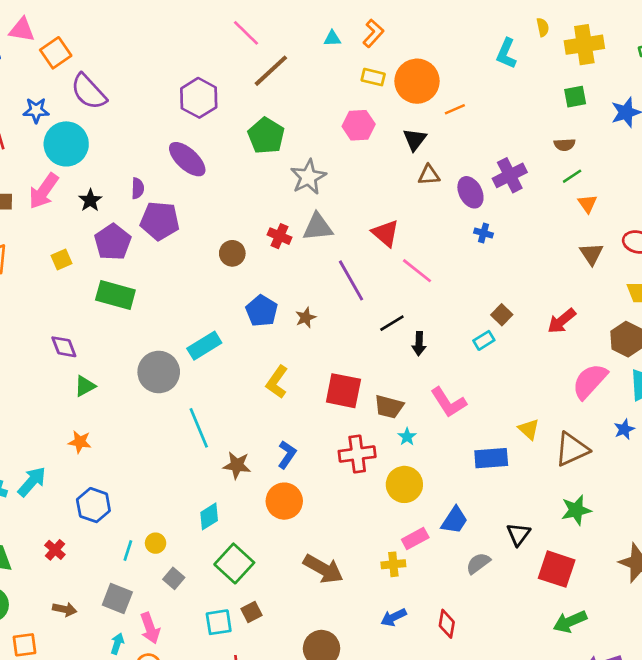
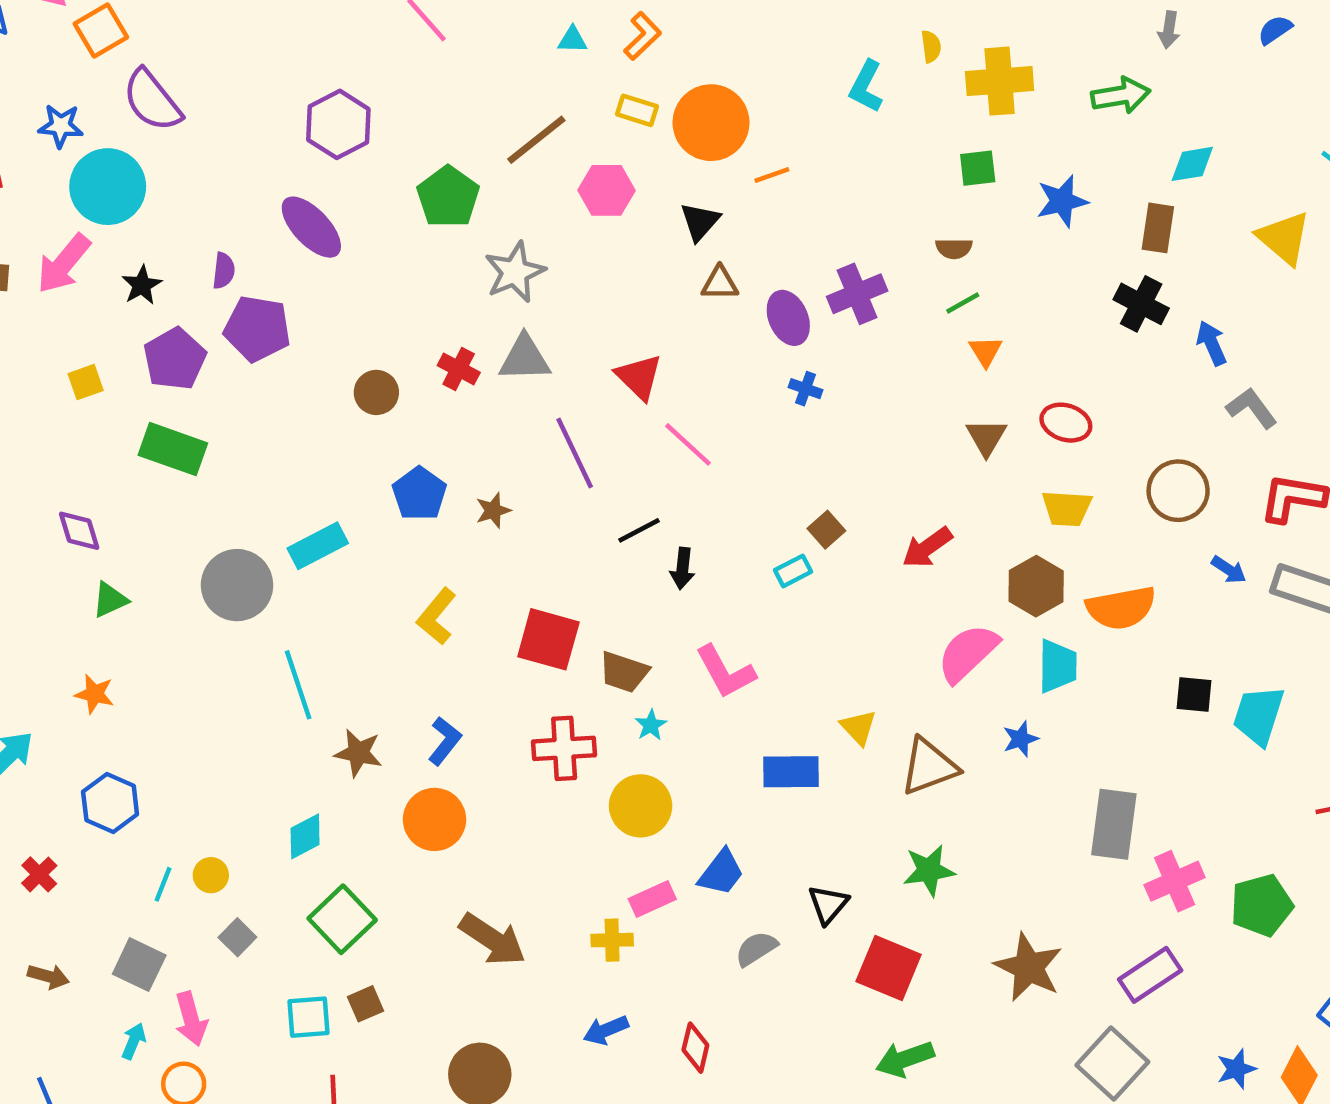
brown line: (271, 71) -> (536, 140), moved

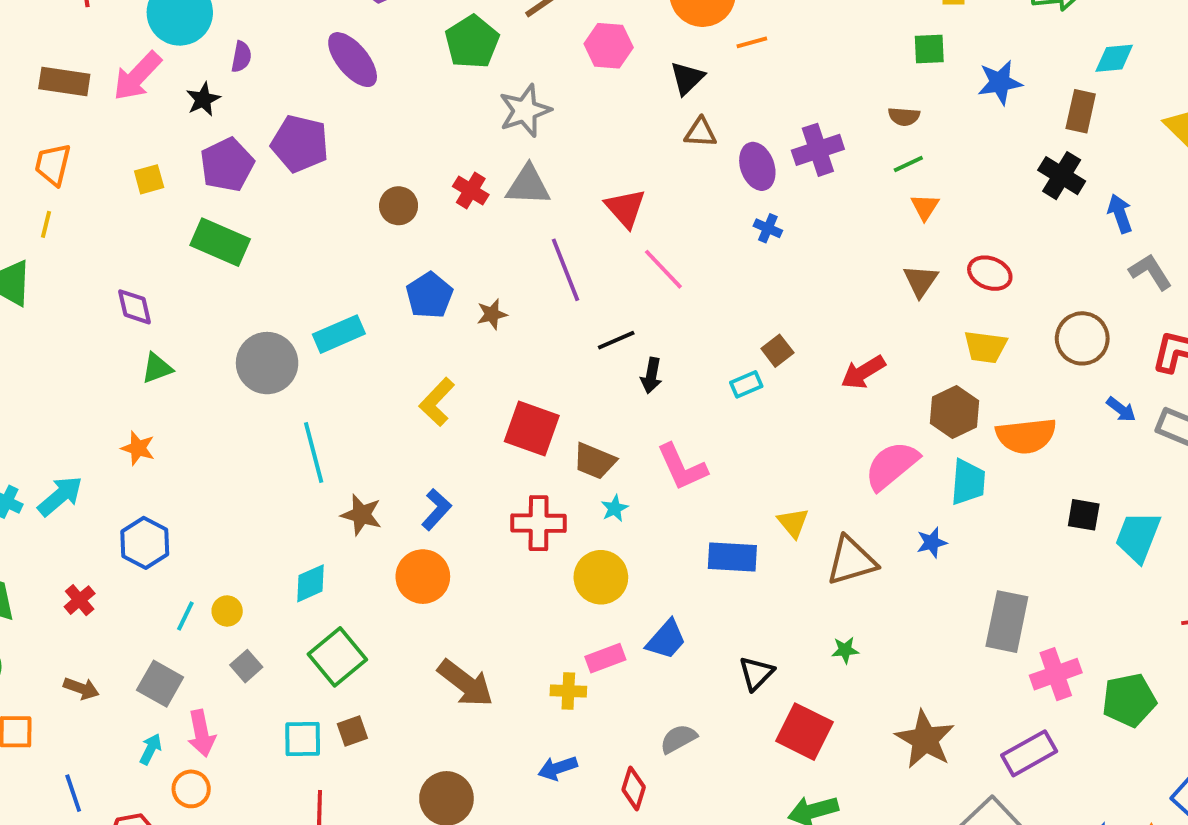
purple semicircle: (224, 271) -> (241, 57), moved
green star: (929, 870) -> (845, 650), size x0.6
gray semicircle: (756, 949) -> (678, 739), moved

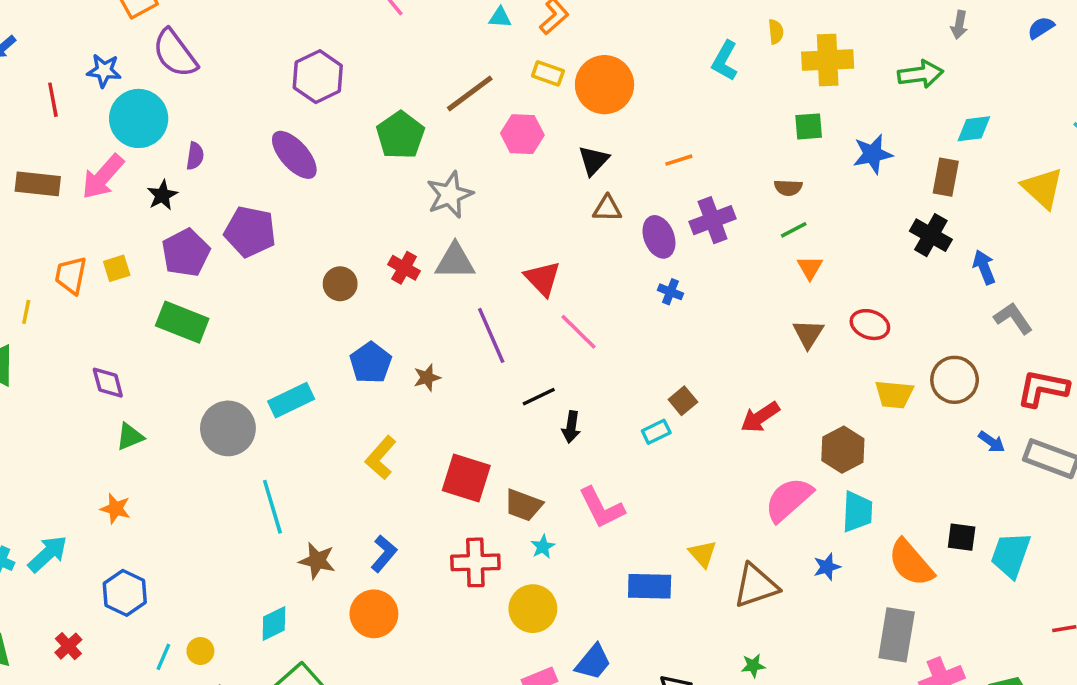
orange line: (752, 42) -> (679, 160), moved
orange trapezoid: (53, 164) -> (71, 275), moved
yellow trapezoid: (985, 347) -> (894, 394), moved
orange semicircle: (1026, 436) -> (911, 563), moved, turned 58

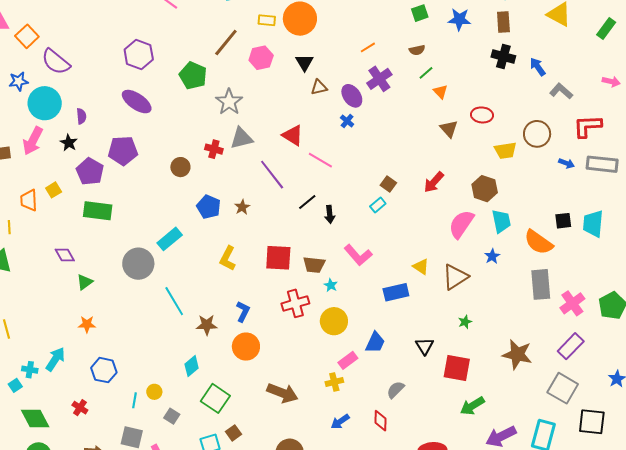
blue star: (873, 154) -> (459, 19), turned 30
orange line: (679, 160) -> (368, 47), moved
blue cross: (670, 292) -> (347, 121), moved, turned 32

